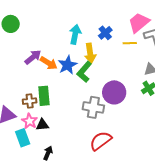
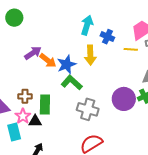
blue cross: (105, 33) -> (107, 37), turned -32
cyan arrow: (75, 34) -> (87, 25), moved
green L-shape: (84, 72) -> (72, 83), moved, turned 85
purple circle: (114, 92) -> (124, 99), moved
green rectangle: (44, 96) -> (45, 105), moved

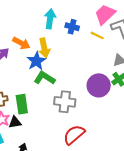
yellow line: (131, 49) -> (97, 35), turned 32
yellow arrow: (90, 55) -> (44, 48), moved
orange arrow: (48, 60) -> (21, 43), moved

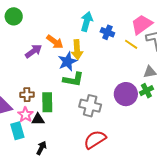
green L-shape: (45, 78) -> (73, 79), turned 150

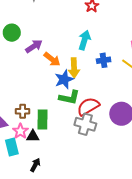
blue cross: (107, 32) -> (104, 60), moved, turned -32
purple arrow: (33, 51) -> (34, 46), moved
red semicircle: (95, 140) -> (88, 106), moved

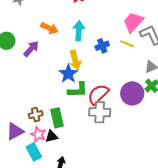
orange arrow: (52, 59) -> (49, 28), moved

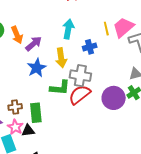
orange arrow: (49, 28) -> (17, 35), moved, turned 36
yellow line: (127, 44) -> (106, 29), moved, turned 48
purple arrow: (31, 49) -> (34, 44), moved
blue star: (68, 74) -> (37, 68), moved
gray cross: (100, 112) -> (80, 76), moved

